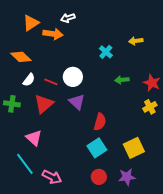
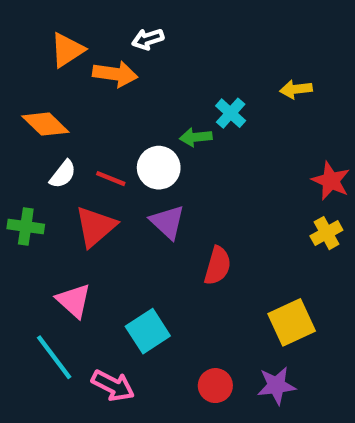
green arrow: (122, 80) -> (196, 137), moved
cyan square: (97, 148) -> (148, 331), moved

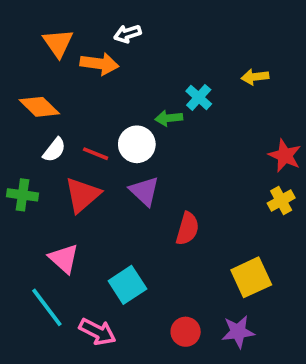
orange triangle: (67, 50) -> (58, 43), turned -32

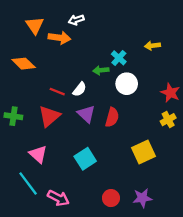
white circle: (137, 144) -> (127, 84), moved
white semicircle: (54, 150) -> (80, 89), moved
red semicircle: (187, 229) -> (112, 117), moved
yellow square: (251, 277) -> (143, 152), moved
cyan square: (127, 285) -> (85, 159), moved

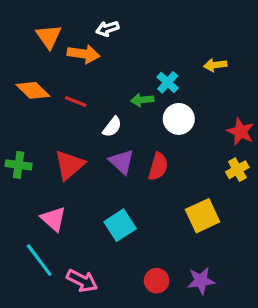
red line: (57, 92) -> (76, 101), moved

